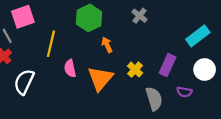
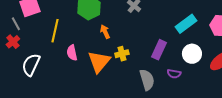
yellow cross: (135, 70) -> (122, 54), moved, turned 32

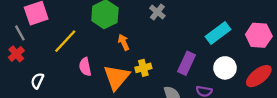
yellow line: (55, 31) -> (65, 41), turned 30
white semicircle: (31, 65) -> (37, 81), size x0.6

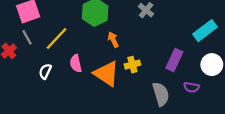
gray line: (20, 33) -> (27, 37), moved
orange triangle: (117, 77) -> (106, 74), turned -36
white semicircle: (37, 81) -> (45, 71), moved

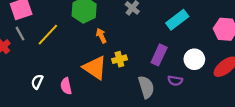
cyan rectangle: (205, 31) -> (177, 20), moved
pink semicircle: (76, 63) -> (66, 86), moved
white semicircle: (45, 71) -> (37, 82), moved

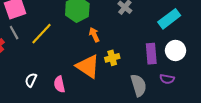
purple rectangle: (159, 55) -> (151, 54), turned -30
white circle: (194, 59) -> (176, 50), moved

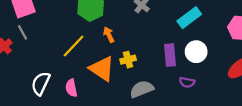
yellow line: (41, 34) -> (74, 46), moved
white semicircle: (31, 80) -> (41, 83), size x1.5
gray semicircle: (139, 85) -> (142, 89), moved, turned -95

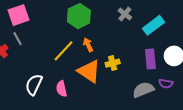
cyan rectangle: (189, 18) -> (154, 25), moved
orange arrow: (109, 35) -> (88, 45), moved
gray semicircle: (142, 89) -> (143, 90), moved

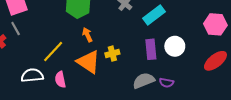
yellow line: (64, 51) -> (53, 51), moved
purple semicircle: (166, 84) -> (167, 83), moved
white semicircle: (34, 85) -> (32, 75), turned 60

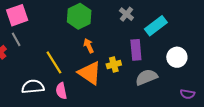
purple rectangle: (151, 49) -> (136, 50), moved
yellow line: (53, 51) -> (54, 62), turned -75
gray semicircle: (144, 81) -> (146, 77), moved
purple semicircle: (167, 83) -> (187, 94), moved

